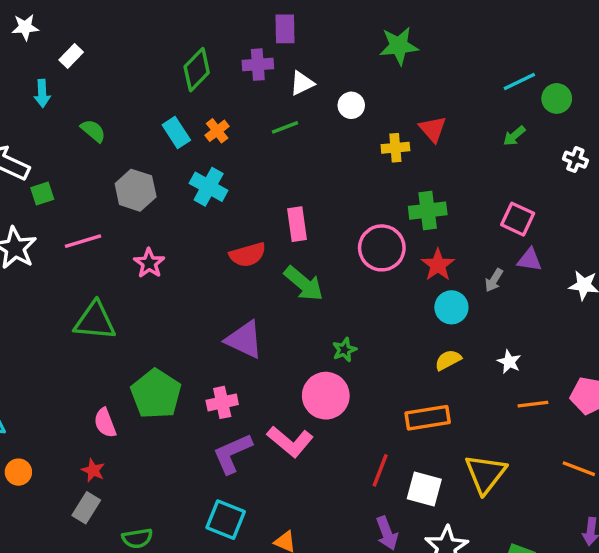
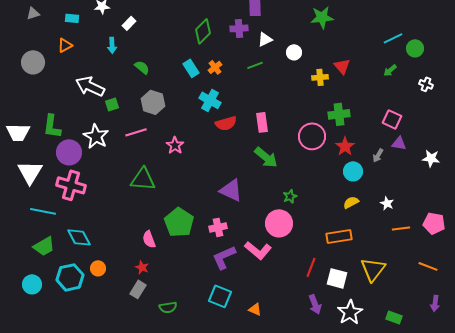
gray hexagon: (136, 190) -> (153, 102), moved
red semicircle: (248, 255) -> (226, 123), moved

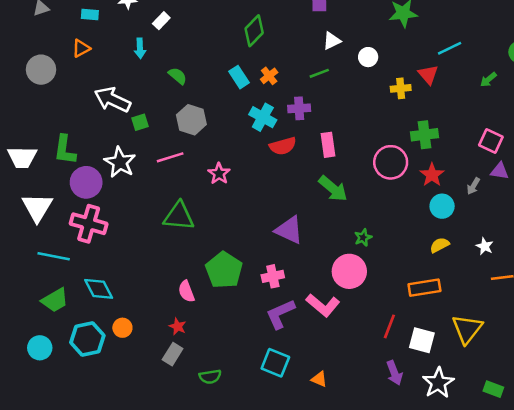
purple cross: (239, 28) -> (299, 108), moved
cyan line: (393, 38) -> (450, 48), moved

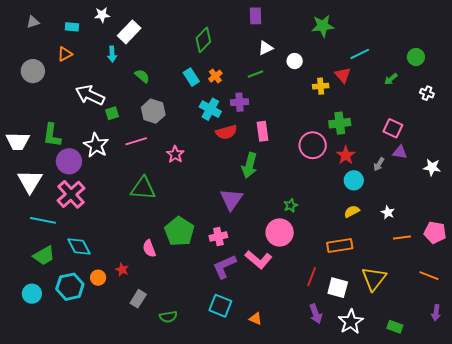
white rectangle: (161, 21) -> (129, 32), size x1.6
green arrow: (333, 189) -> (249, 165), moved, turned 65
pink cross: (89, 224) -> (71, 194), turned 32
purple triangle: (289, 230) -> (231, 199), turned 40
red star: (178, 326) -> (122, 270), moved

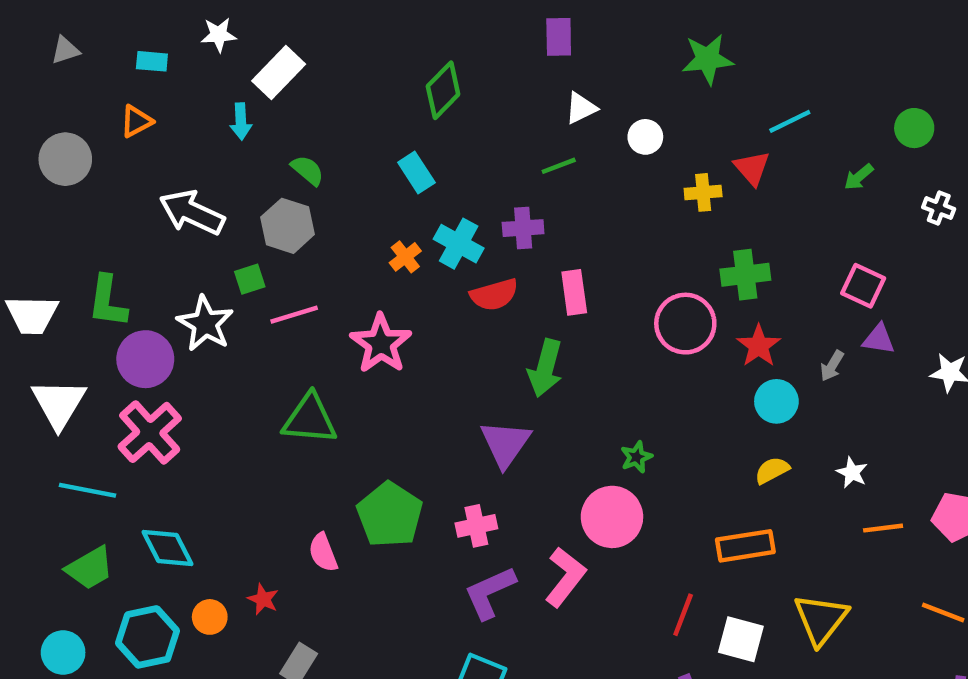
orange cross: (215, 76) -> (405, 257), moved
gray hexagon: (153, 111) -> (288, 226), moved
green square: (112, 113) -> (250, 279), moved
pink star: (175, 154) -> (381, 344), size x1.5
pink L-shape: (259, 260) -> (565, 577), turned -92

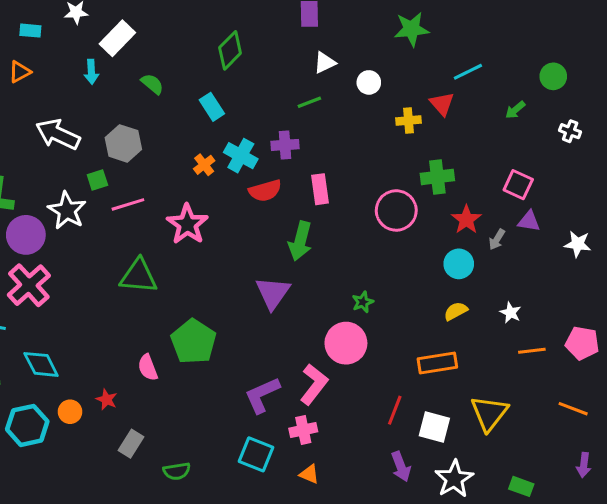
green semicircle: (308, 170) -> (152, 84), moved
red star: (759, 346) -> (466, 220), moved
pink cross: (476, 526) -> (303, 430), moved

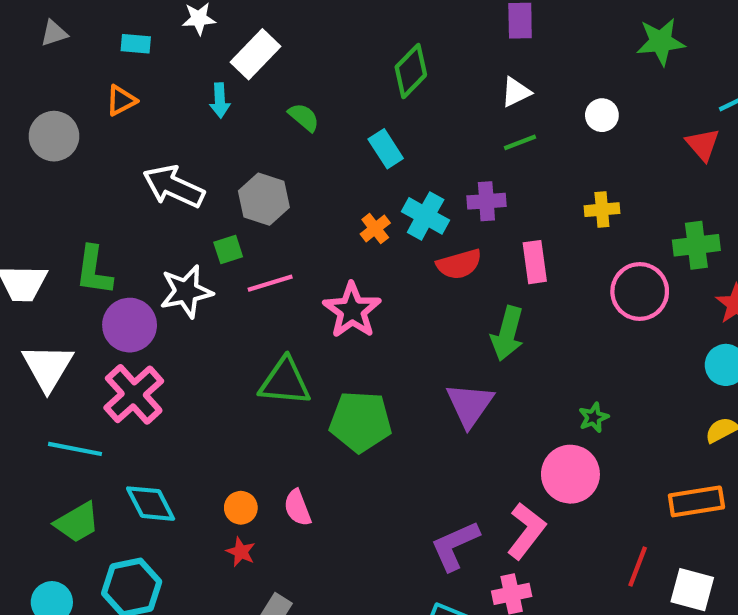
white triangle: (325, 63) -> (516, 92), moved
yellow cross: (408, 121) -> (602, 210), moved
white star: (67, 210) -> (186, 291), turned 30
green pentagon: (193, 342) -> (360, 422), moved, turned -30
orange circle: (70, 412) -> (241, 508), moved

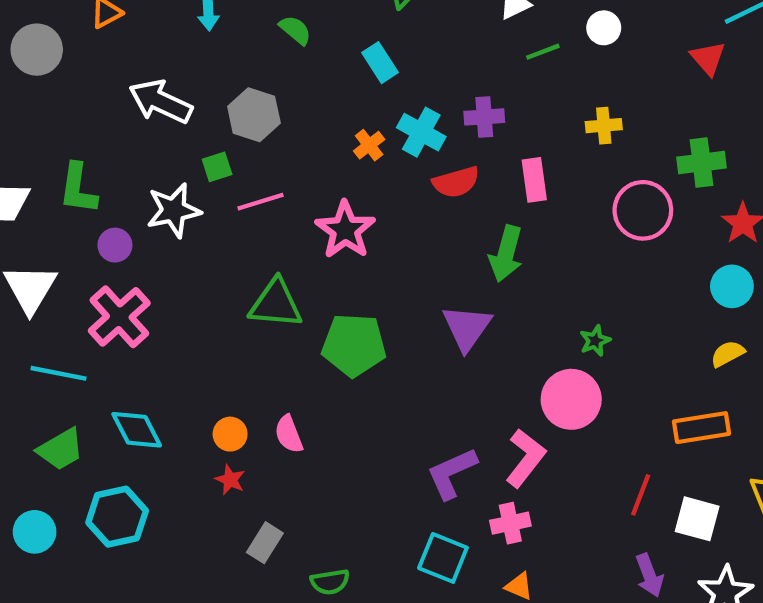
green line: (520, 142) -> (543, 52), moved
purple circle: (130, 325) -> (115, 245), size x0.6

